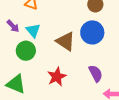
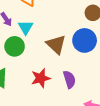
purple semicircle: (96, 73) -> (69, 79), moved

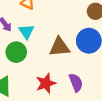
brown triangle: (56, 44) -> (59, 47), turned -45

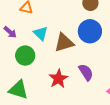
cyan triangle: (26, 32) -> (41, 33), moved

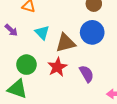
green circle: (25, 56) -> (26, 65), moved
red star: (58, 79) -> (57, 67), moved

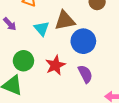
blue circle: (92, 32) -> (83, 41), moved
brown triangle: (65, 43) -> (65, 20), moved

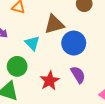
cyan triangle: (42, 28) -> (32, 43), moved
red star: (55, 65) -> (50, 81), moved

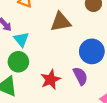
cyan triangle: (32, 43) -> (21, 39), moved
blue circle: (74, 43) -> (92, 51), moved

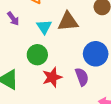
cyan triangle: (21, 39) -> (44, 27), moved
green circle: (18, 62) -> (37, 55), moved

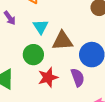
brown triangle: (68, 22) -> (62, 41), moved

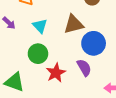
brown triangle: (62, 41) -> (74, 24), moved

